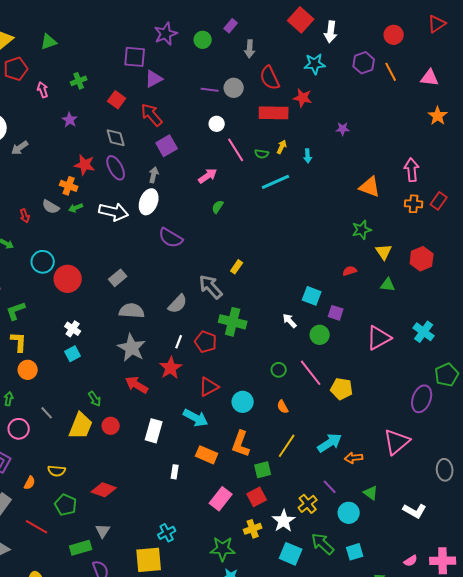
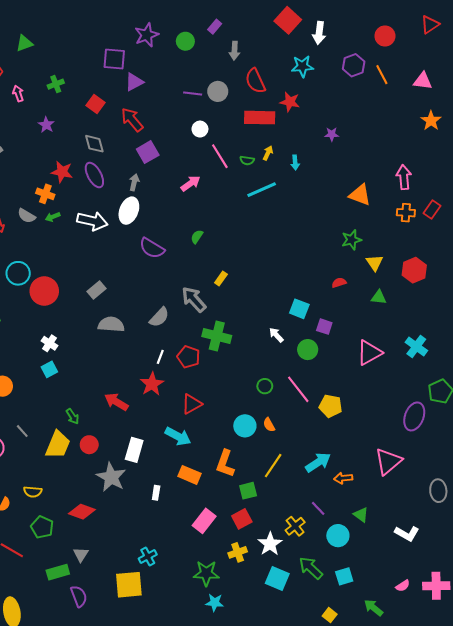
green semicircle: (218, 207) -> (197, 237), moved
gray star: (132, 348) -> (111, 477), moved
cyan circle: (243, 402) -> (245, 426), moved

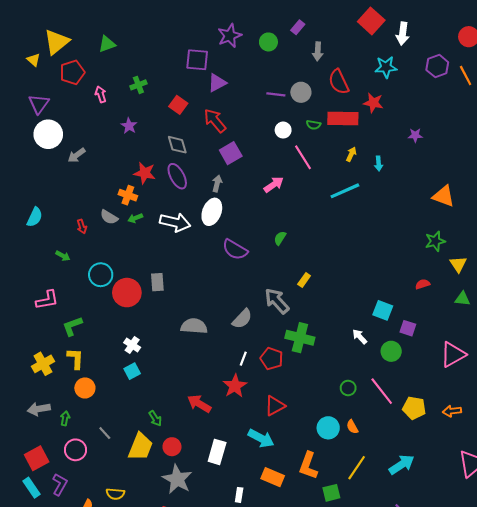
green semicircle: (247, 160) -> (314, 125), moved
gray rectangle: (97, 290) -> (157, 282), moved, turned -54
gray star: (111, 477) -> (177, 479), moved
orange arrow: (343, 478) -> (452, 411), moved

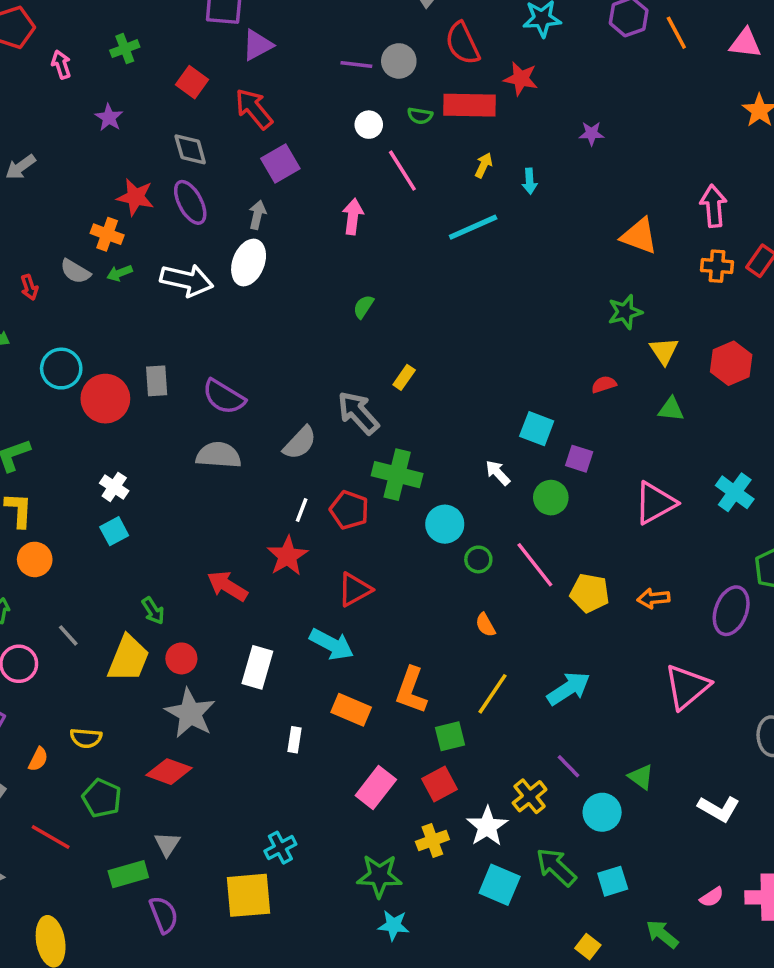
pink arrow: (274, 185) -> (353, 217), turned -48
purple semicircle: (235, 250) -> (224, 397), moved
cyan circle: (328, 428) -> (445, 524), moved

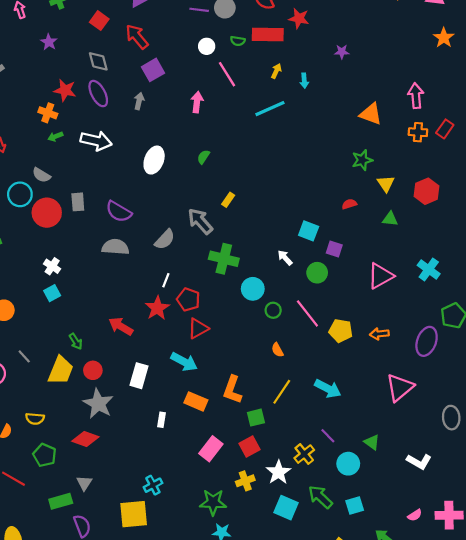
white ellipse: (249, 262) -> (154, 160), moved
gray semicircle: (75, 271) -> (41, 175), moved
red pentagon: (349, 510) -> (188, 300), moved
cyan arrow: (569, 689) -> (328, 389), turned 60

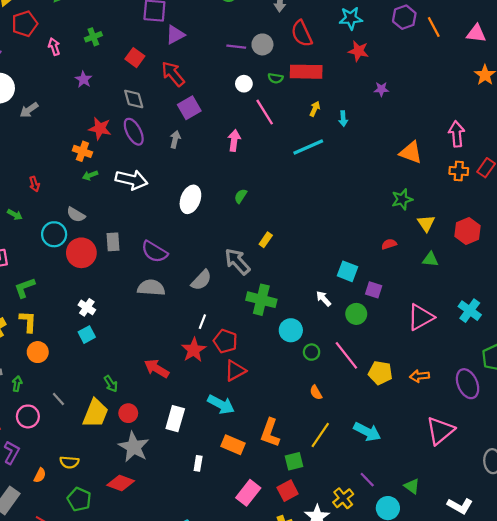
red star: (299, 18) -> (358, 51), moved
purple ellipse: (427, 341) -> (468, 384), turned -44

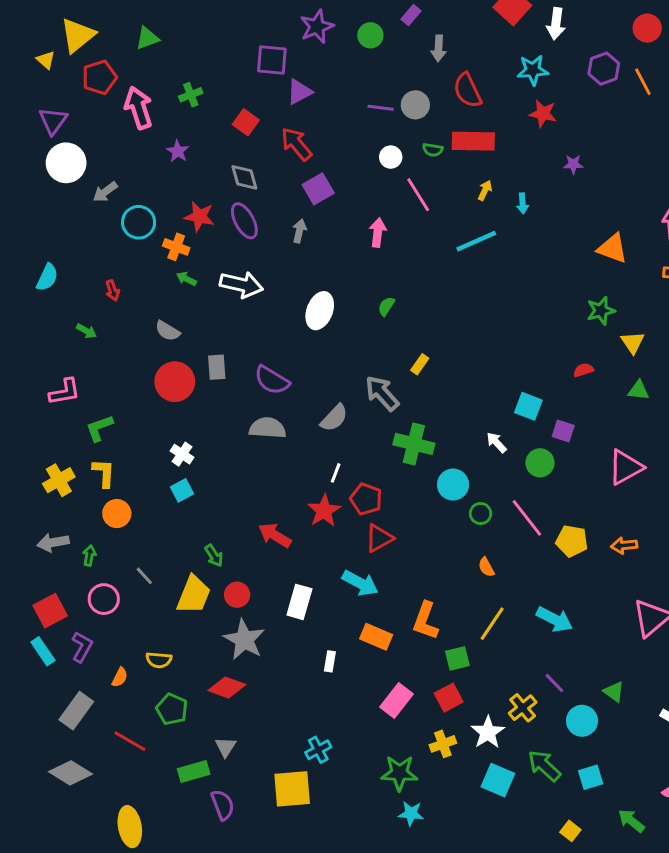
pink arrow: (54, 47) -> (139, 108), size x1.8
green arrow: (90, 175) -> (186, 279), turned 48
cyan circle: (54, 234) -> (139, 222), moved

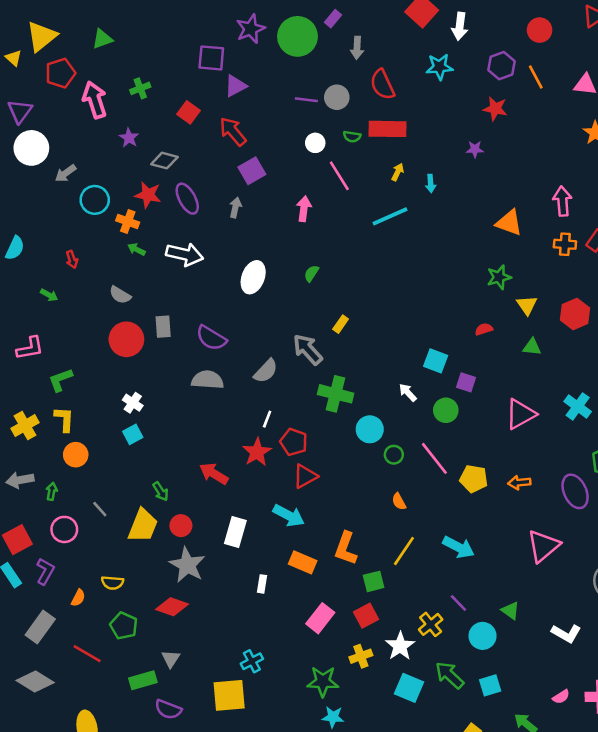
green circle: (370, 35) -> (297, 36), size x1.8
red star: (543, 114) -> (495, 109), moved
gray diamond: (244, 177) -> (164, 161), moved, turned -60
purple semicircle: (223, 805) -> (168, 709), turned 132

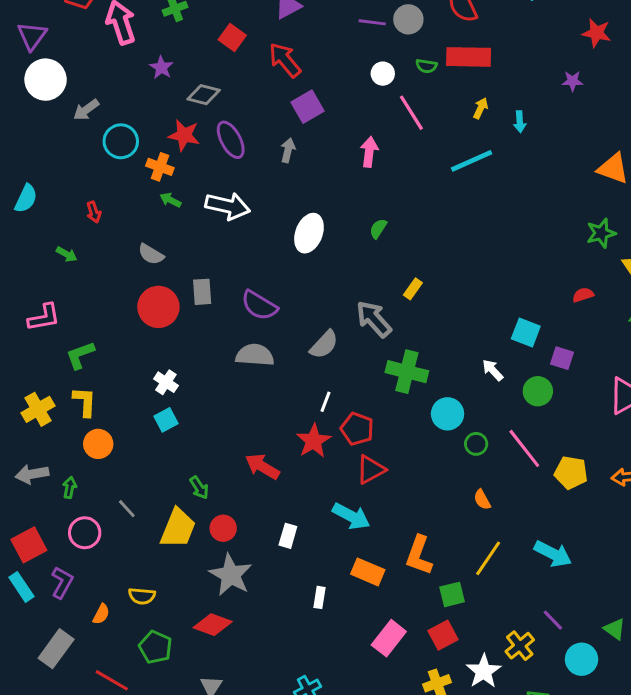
white rectangle: (235, 532) -> (288, 536), size x0.7

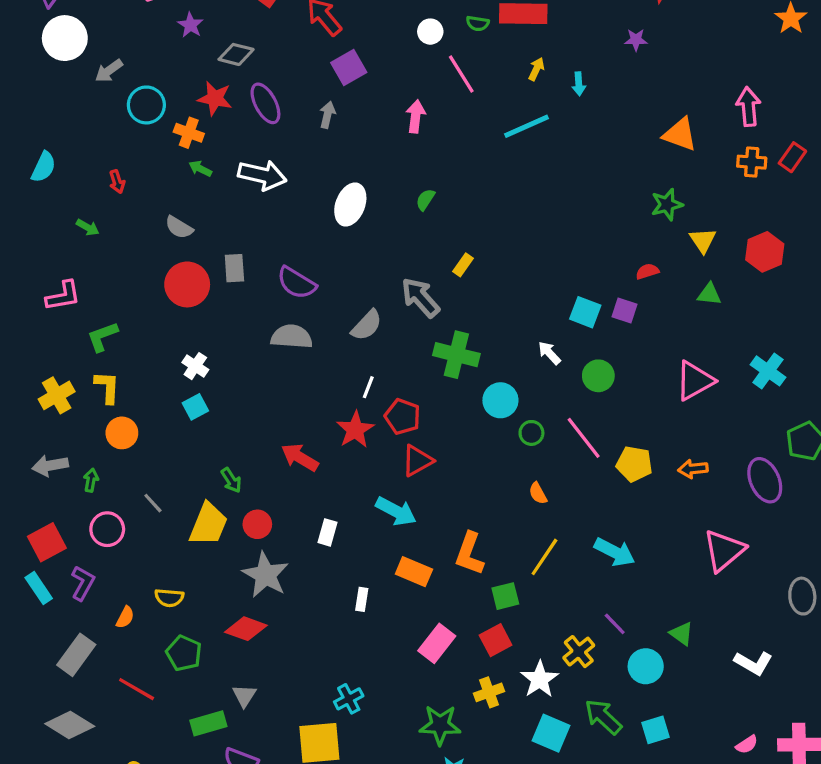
purple square: (562, 358) -> (624, 311), moved

